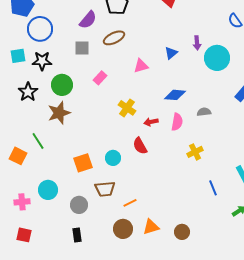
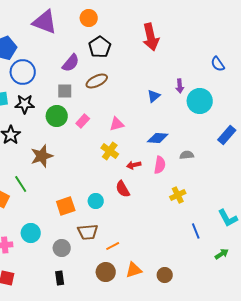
pink triangle: (141, 66) -> (117, 124), moved
green circle: (62, 85) -> (57, 116), moved

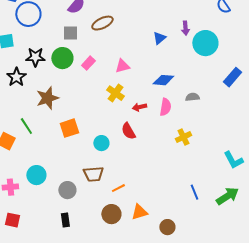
black star: (25, 104) -> (35, 57), moved
orange square: (66, 206) -> (69, 128), moved
blue line: (196, 231) -> (194, 192), moved
green arrow: (222, 254) -> (227, 196), size x1.6
brown circle: (165, 275) -> (167, 227), moved

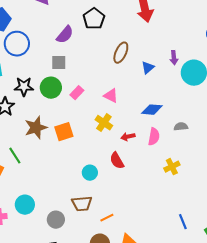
brown ellipse: (102, 23) -> (121, 53), moved, turned -40
pink triangle: (122, 66) -> (111, 96), turned 42
orange square: (69, 128) -> (64, 132), moved

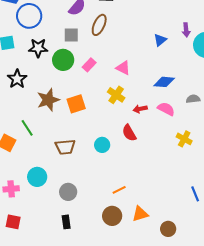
brown ellipse: (121, 53) -> (99, 25), moved
black star: (24, 87) -> (38, 48), moved
pink semicircle: (154, 137) -> (166, 109), turned -72
yellow cross: (172, 167) -> (184, 139), turned -35
brown trapezoid: (82, 204) -> (65, 147), moved

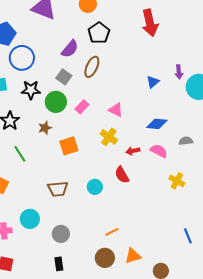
gray square: (71, 35) -> (64, 77), turned 35
brown star: (48, 100) -> (45, 128), moved, size x0.6
green line: (27, 128) -> (20, 154), moved

